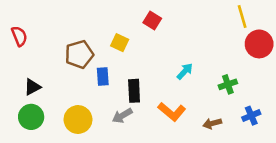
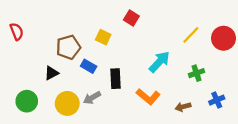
yellow line: (242, 17) -> (191, 35), moved, turned 60
cyan arrow: (185, 71) -> (159, 62), size x1.5
blue rectangle: (103, 77) -> (89, 66), turned -56
black triangle: (32, 87) -> (51, 73), moved
gray arrow: (122, 116) -> (92, 98), moved

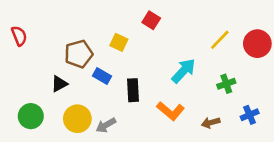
gray arrow: (92, 98) -> (106, 125), moved

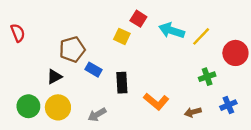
yellow square: (119, 42) -> (122, 36), moved
red circle: (257, 44) -> (235, 53), moved
cyan arrow: (184, 71) -> (172, 31), moved, turned -115
yellow circle: (77, 119) -> (58, 107), moved

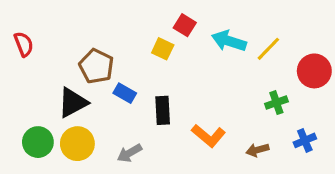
brown pentagon: (72, 49) -> (96, 66), turned -30
black triangle: (54, 77) -> (73, 103), size x1.5

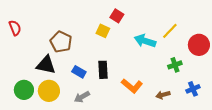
cyan arrow: (229, 41) -> (145, 41), moved
blue rectangle: (125, 93) -> (79, 72), moved
black triangle: (73, 103) -> (46, 65), turned 40

